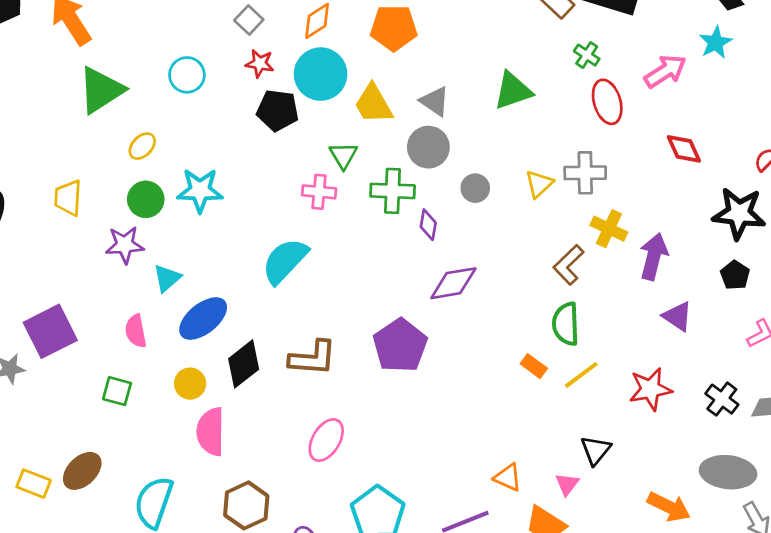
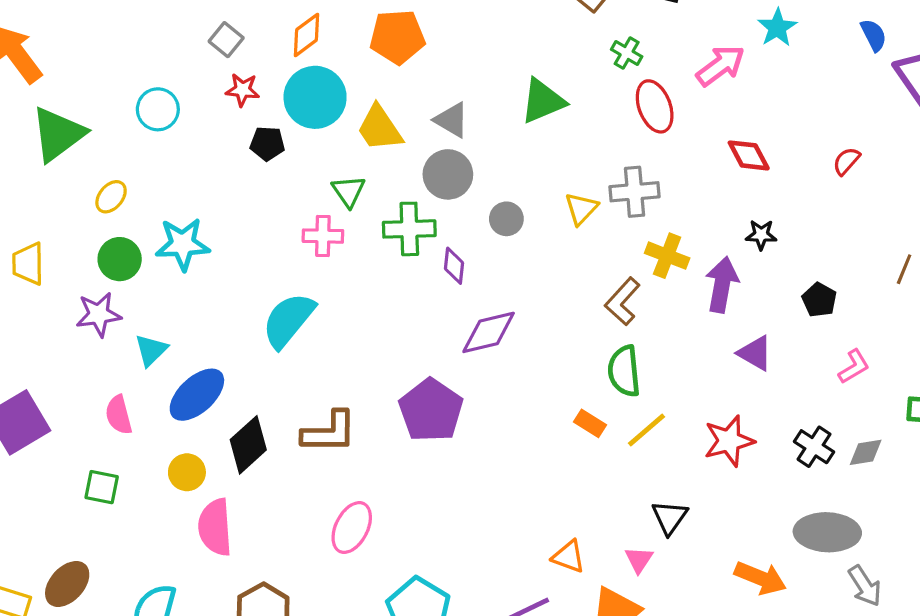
black pentagon: (278, 110) -> (267, 144), size x0.7
black star: (739, 213) -> (761, 235), moved, size x0.5

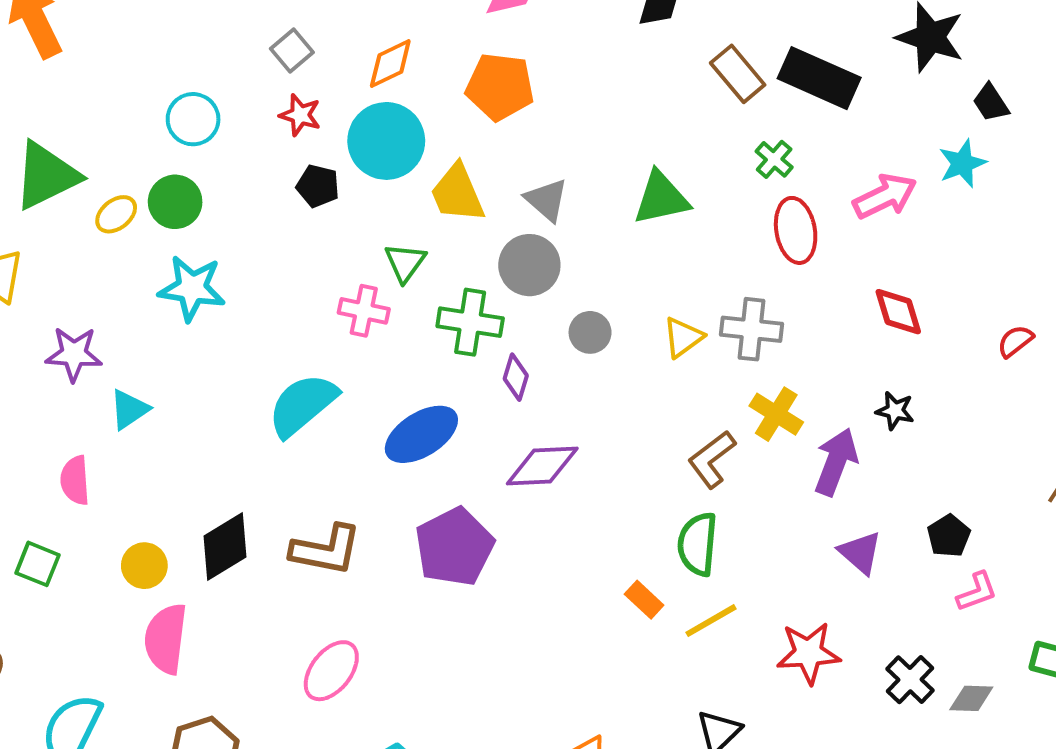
green triangle: (58, 134) -> (46, 176), moved
green circle: (120, 259) -> (175, 202), moved
black pentagon: (819, 300) -> (949, 536), moved
blue ellipse: (197, 395) -> (421, 434), moved

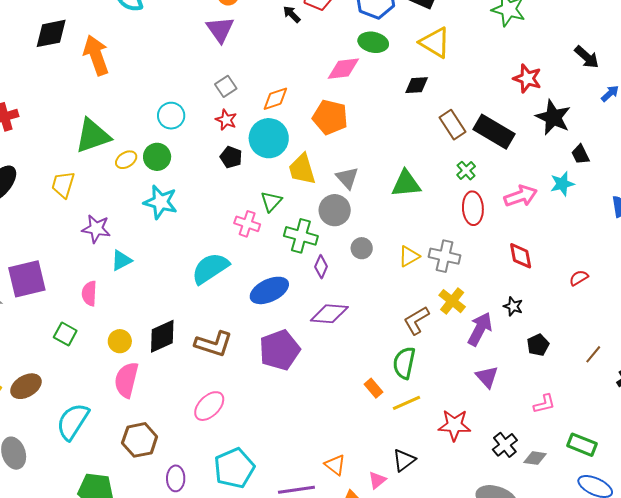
black pentagon: (949, 536) -> (538, 345), moved

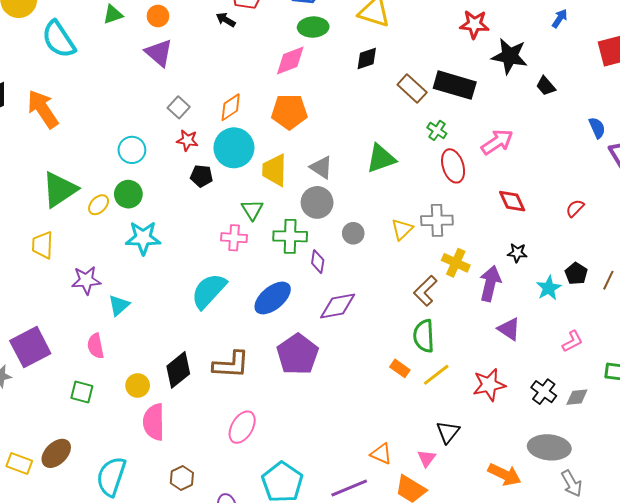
yellow trapezoid: (302, 169) -> (275, 170), turned 32
cyan star: (562, 184) -> (549, 288), moved
black pentagon: (538, 345) -> (576, 274), moved
brown hexagon: (140, 440) -> (182, 478), size x0.7

